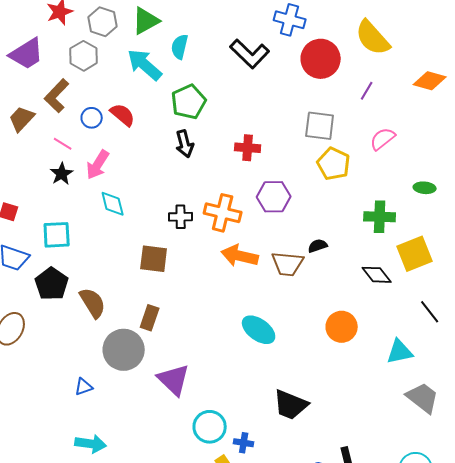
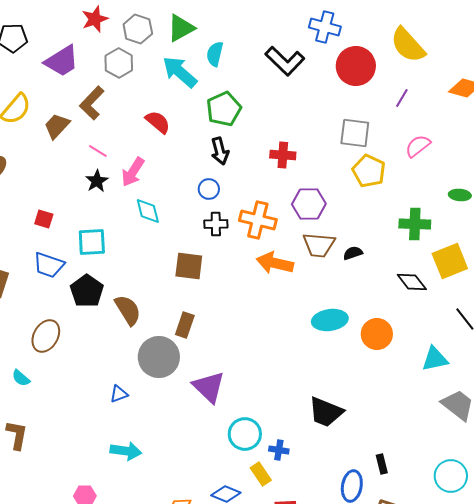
blue circle: (92, 118) -> (209, 189), moved
brown trapezoid: (288, 264) -> (319, 245), moved
cyan ellipse: (259, 330) -> (330, 320), moved, turned -44

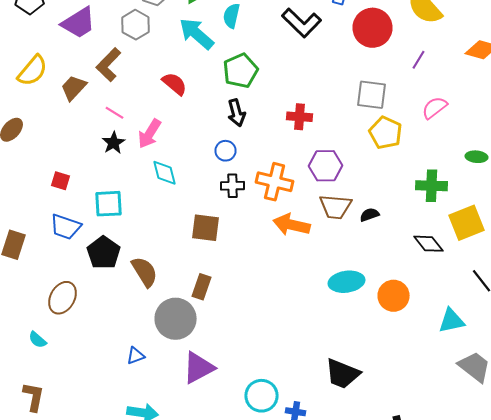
purple triangle: (209, 387) -> (198, 368), moved, turned 48

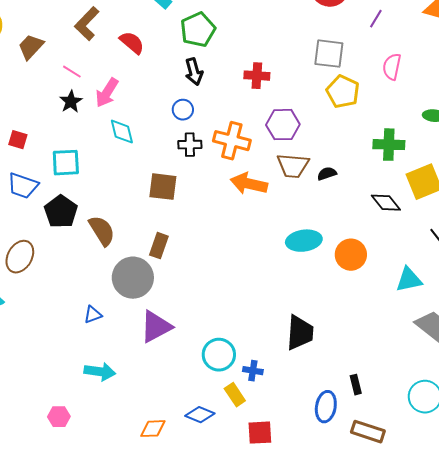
brown L-shape: (108, 65) -> (87, 24), moved
pink semicircle: (434, 108) -> (392, 67), turned -40
black trapezoid: (342, 374) -> (300, 333), turned -108

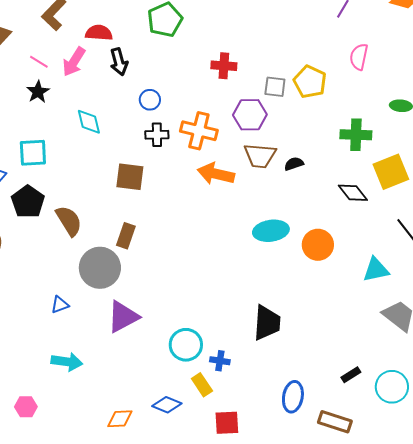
red semicircle: (132, 43) -> (99, 33), turned -36
gray square: (329, 54) -> (275, 87), moved, size x0.7
black arrow: (194, 72) -> (119, 62), moved
pink arrow: (107, 93) -> (74, 62), moved
black rectangle: (356, 385) -> (351, 375), moved, turned 72

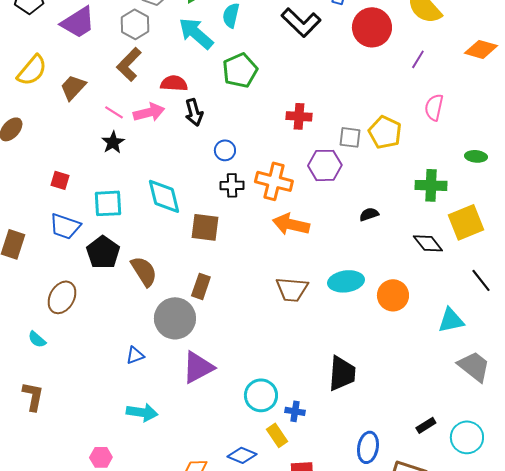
pink arrow: (74, 62) -> (149, 112), turned -136
cyan diamond: (89, 122) -> (164, 196), moved, size x1.4
brown trapezoid: (260, 156) -> (292, 289), moved

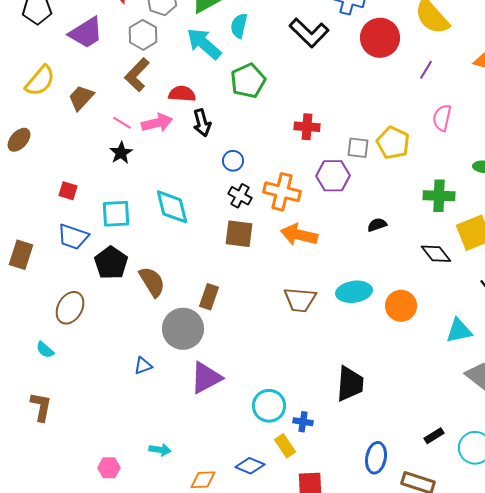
black cross: (232, 185) -> (240, 196), turned 30
brown square: (205, 227) -> (239, 234), moved
cyan arrow: (142, 412) -> (160, 450), moved, size x0.7

